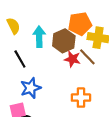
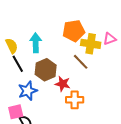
yellow semicircle: (13, 26) -> (12, 46), moved
brown hexagon: (64, 41) -> (46, 70), moved
red star: (72, 59) -> (63, 84), moved

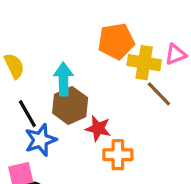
cyan arrow: (36, 43) -> (64, 79), moved
brown line: (81, 62) -> (159, 94), moved
black line: (18, 64) -> (27, 114), moved

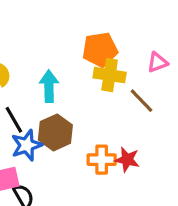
yellow cross: (144, 63) -> (110, 75), moved
brown hexagon: (70, 105) -> (55, 132), moved
red star: (98, 128) -> (127, 160), moved

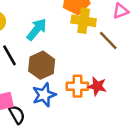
cyan arrow: (49, 86) -> (37, 29), turned 40
blue star: (27, 145) -> (44, 95), moved

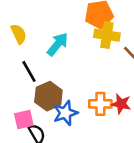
brown hexagon: (42, 65) -> (48, 96), moved

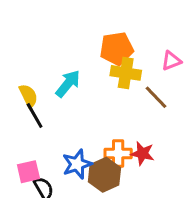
yellow semicircle: (19, 34) -> (28, 96), moved
brown hexagon: (48, 96) -> (104, 175), moved

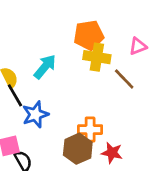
red star: (142, 153) -> (112, 153), moved
blue star: (77, 164) -> (35, 114), moved

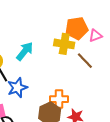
orange pentagon: (89, 35) -> (77, 28), moved

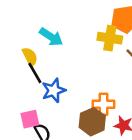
cyan arrow: (25, 51) -> (51, 37), moved, turned 84

